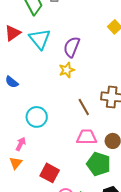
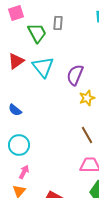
yellow star: (67, 70) -> (87, 98), moved
cyan circle: (37, 117) -> (19, 145), moved

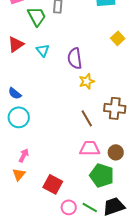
cyan triangle: (43, 67) -> (43, 50), size x0.6
purple semicircle: (75, 75) -> (75, 58), turned -30
cyan circle: (19, 145) -> (19, 117), moved

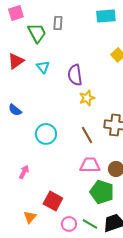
cyan circle: (19, 117) -> (46, 134), moved
orange triangle: (19, 174) -> (30, 217), moved

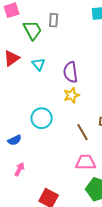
yellow star: (87, 98) -> (72, 95), moved
blue semicircle: (15, 110) -> (15, 140), moved, turned -64
cyan circle: (46, 134) -> (42, 118), moved

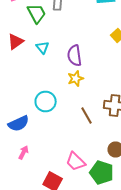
blue semicircle: (15, 140) -> (19, 124), size x1.5
pink trapezoid: (86, 162) -> (76, 162), moved, turned -135

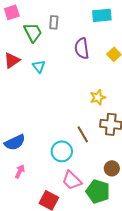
purple semicircle: (75, 56) -> (82, 48), moved
yellow star: (76, 78) -> (98, 97), moved
cyan circle: (46, 102) -> (62, 151), moved

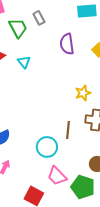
gray rectangle: (54, 22) -> (39, 18), turned -32
brown line: (83, 134) -> (68, 130), turned 36

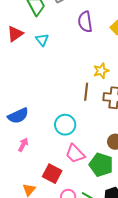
brown line: (68, 130) -> (86, 92), moved

